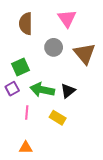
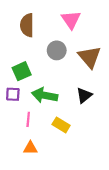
purple square: (12, 89) -> (13, 94), turned 32
black triangle: (68, 91) -> (84, 95), moved
orange triangle: (26, 148) -> (30, 148), moved

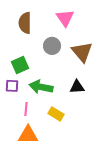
black triangle: (84, 95) -> (77, 87), turned 35
orange triangle: (30, 148) -> (28, 135), size x1.5

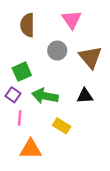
purple square: (12, 86) -> (13, 95), turned 32
pink line: (26, 109) -> (20, 118), moved

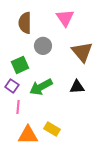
gray circle: (57, 51) -> (43, 46), moved
green arrow: (45, 96) -> (41, 87), turned -40
yellow rectangle: (62, 126) -> (52, 129), moved

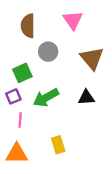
purple square: (12, 86) -> (13, 96), turned 32
yellow rectangle: (52, 129) -> (58, 145), turned 42
orange triangle: (28, 135) -> (17, 154), moved

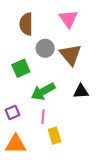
brown triangle: (92, 58) -> (70, 55), moved
purple square: (13, 96) -> (12, 112), moved
pink line: (20, 120) -> (43, 117), moved

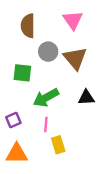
green square: (21, 68) -> (22, 73), turned 30

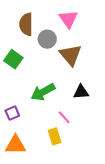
gray circle: (48, 52) -> (47, 39), moved
green square: (22, 73) -> (13, 59), moved, turned 30
pink line: (46, 125) -> (64, 117), moved, turned -48

